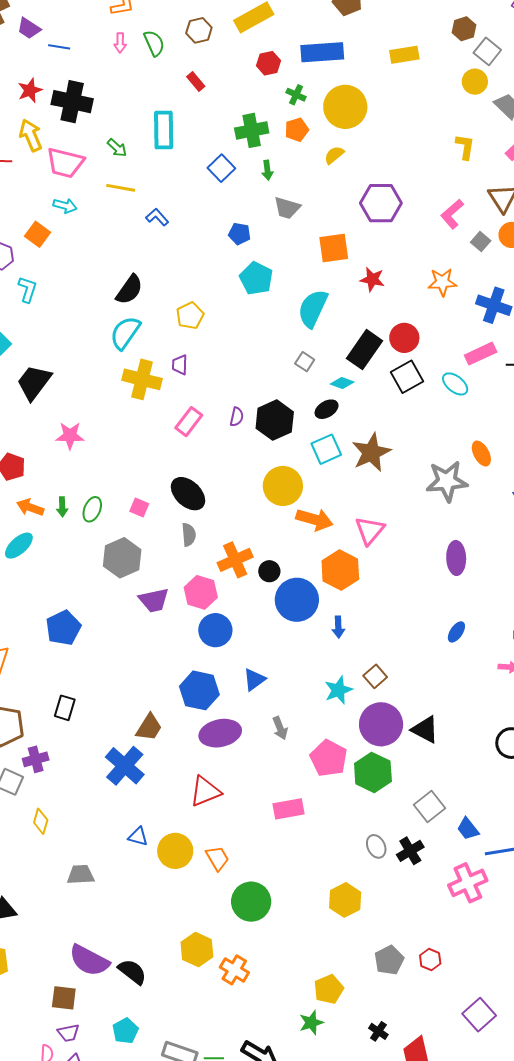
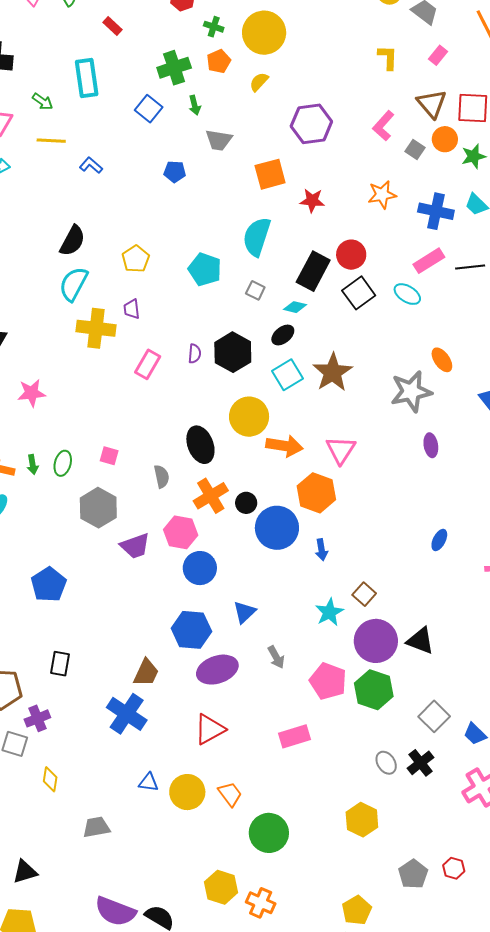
cyan pentagon: (256, 278) -> (205, 269), moved
black ellipse: (188, 494) -> (200, 445), moved, turned 33
purple ellipse: (456, 558) -> (431, 445), moved, size x0.7

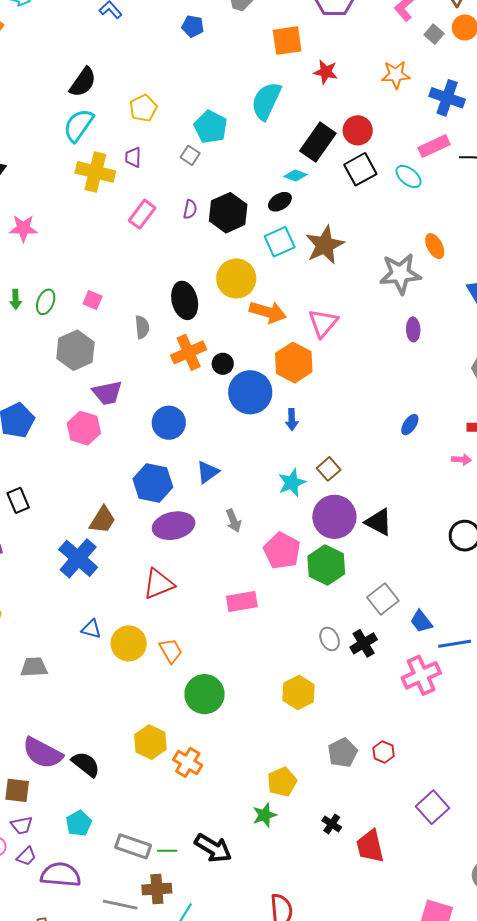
gray square: (255, 290) -> (190, 155), moved
pink hexagon: (181, 532) -> (84, 428), moved
black rectangle: (60, 664) -> (18, 500), turned -40

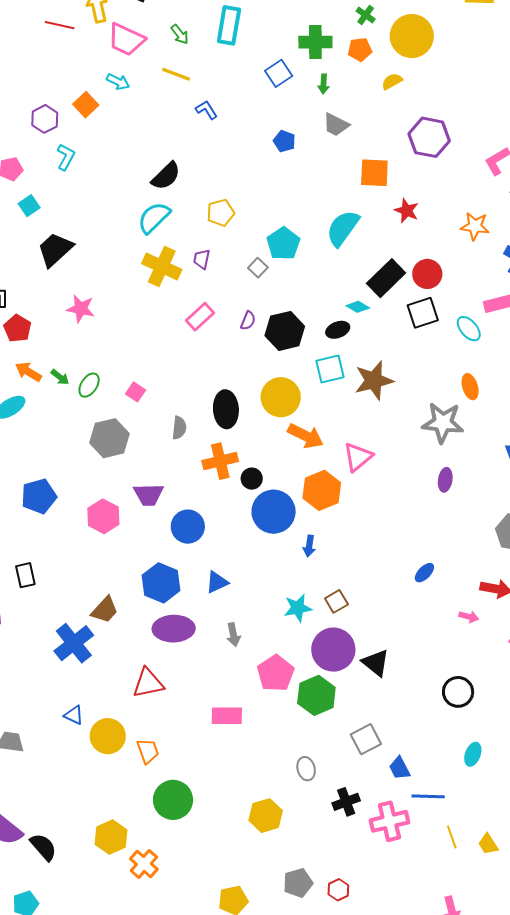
orange ellipse: (435, 246) -> (470, 387), moved
green arrow: (16, 299) -> (60, 377), turned -60
purple trapezoid: (107, 393) -> (149, 495), moved
black cross: (364, 643) -> (346, 802), moved

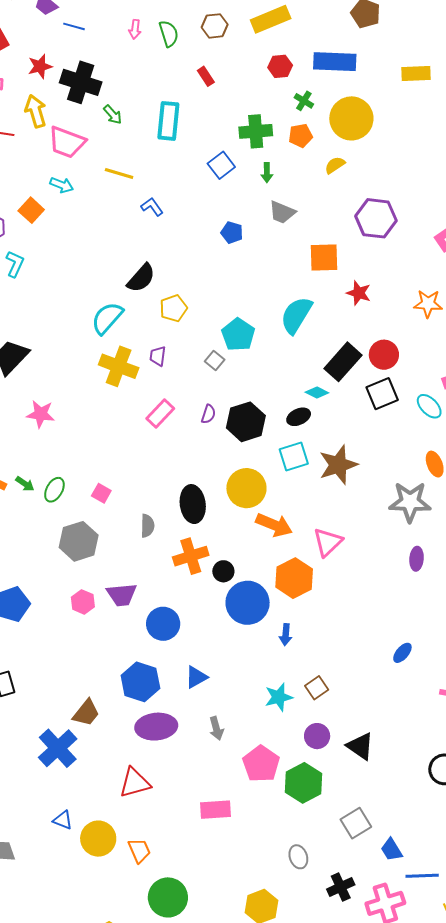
green arrow: (180, 34) -> (113, 115), moved
black semicircle: (166, 176) -> (141, 278), moved
pink hexagon: (103, 516) -> (83, 602), moved, size x0.7
purple circle: (333, 650) -> (317, 736), size x0.6

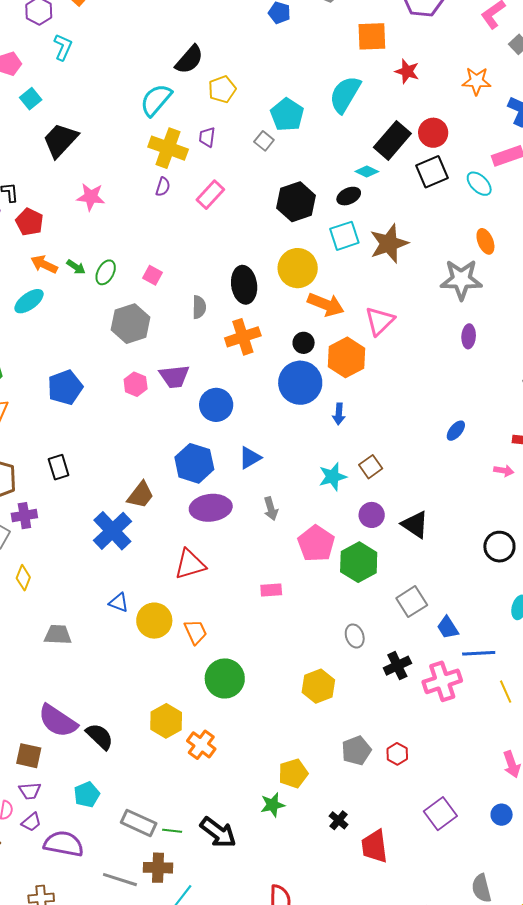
purple semicircle: (208, 414) -> (163, 187), moved
black circle: (223, 571) -> (304, 343), moved
pink rectangle: (216, 810) -> (271, 590), size x0.7

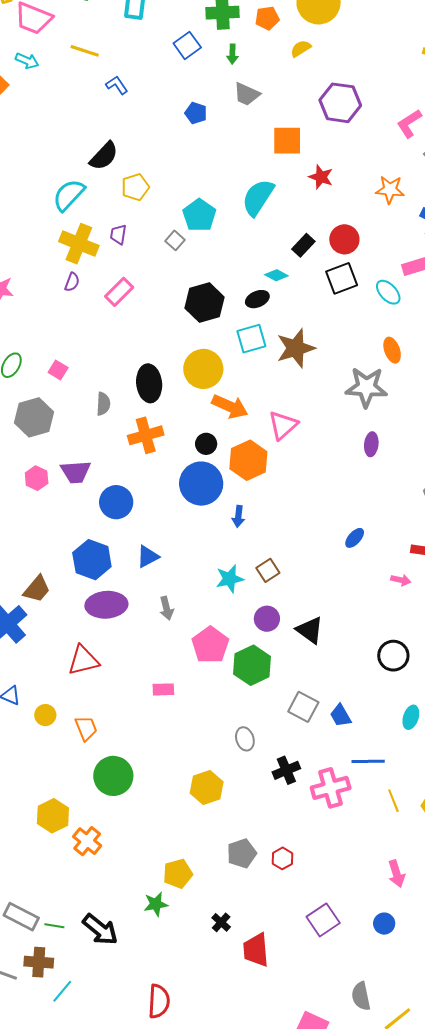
black rectangle: (392, 140) -> (303, 245), size x0.6
gray square: (412, 602) -> (303, 707), turned -32
yellow circle: (154, 621) -> (45, 715), size x0.6
blue trapezoid: (448, 628) -> (341, 716), moved

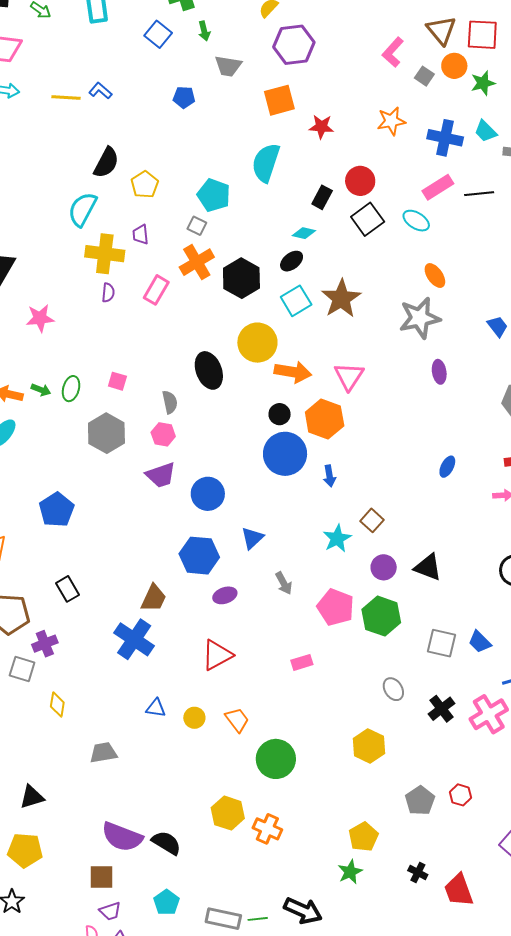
yellow line: (85, 51) -> (66, 98), moved
purple hexagon: (340, 103) -> (294, 45), moved
orange cross: (146, 435) -> (197, 262), moved
pink hexagon: (37, 478) -> (163, 434), moved
purple ellipse: (106, 605) -> (225, 595), size x0.6

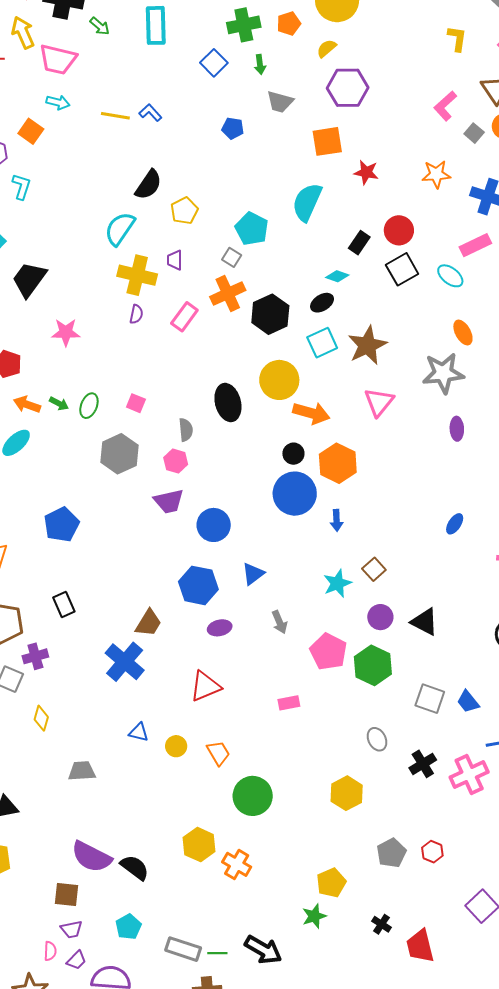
pink triangle: (349, 376) -> (379, 402), moved

